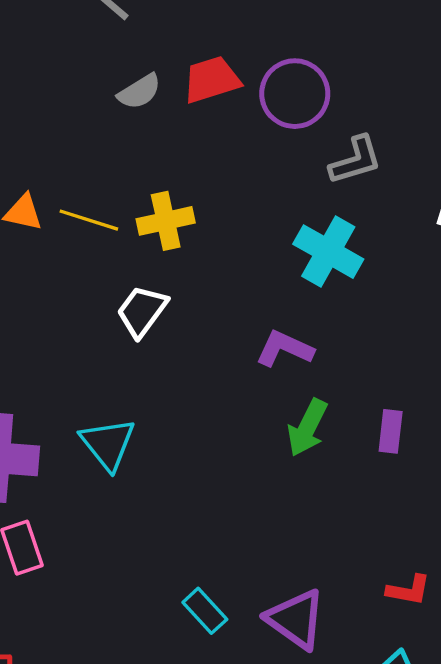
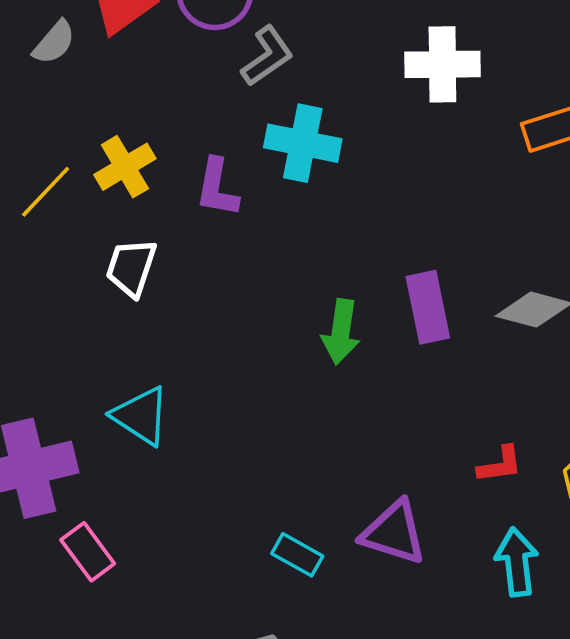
gray L-shape: (356, 160) -> (267, 56), moved
yellow line: (89, 220) -> (46, 192), turned -46
purple L-shape: (285, 349) -> (217, 188), moved, turned -86
purple rectangle: (391, 431) -> (428, 307), size x1.5

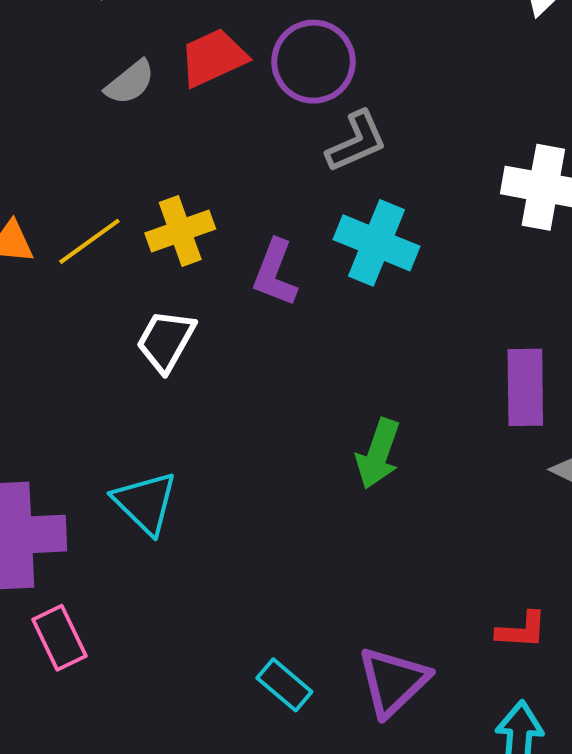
purple rectangle: (428, 307) -> (525, 387), moved
purple triangle: (394, 533) -> (393, 681), turned 48

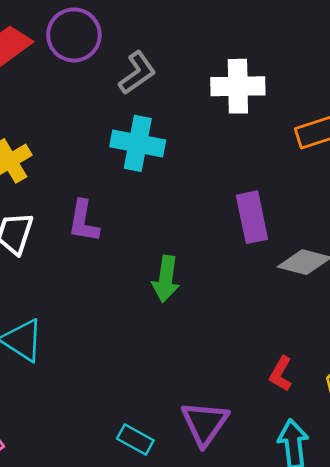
gray L-shape: (356, 142) -> (137, 73), moved
purple L-shape: (275, 273) -> (83, 221), moved
red L-shape: (522, 630) -> (281, 374), turned 128

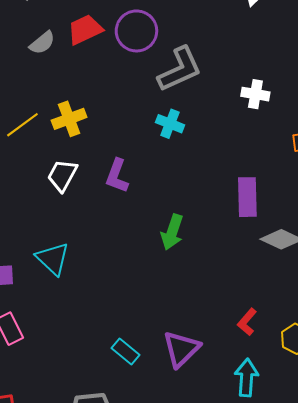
gray L-shape: (137, 73) -> (180, 69), size x1.4
white cross: (238, 86) -> (255, 94), size x0.7
cyan cross: (138, 143) -> (170, 124), size x0.7

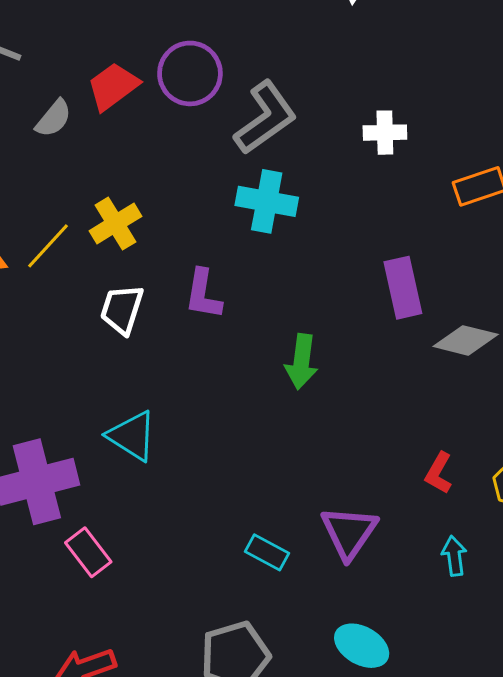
cyan cross: (170, 124) -> (267, 201), size x1.4
cyan arrow: (246, 378) -> (454, 556), size x0.7

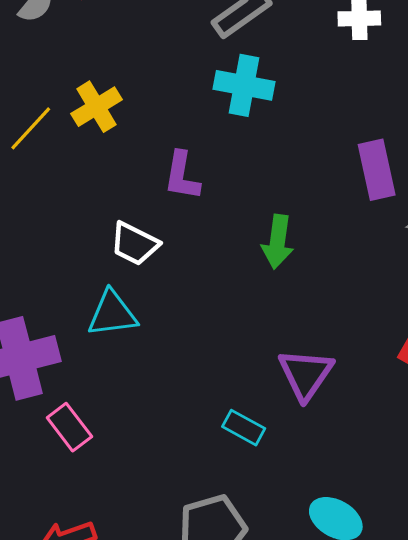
white trapezoid: (122, 309) -> (135, 244), moved, turned -81
cyan triangle: (132, 436) -> (112, 314), turned -40
purple triangle: (349, 532) -> (306, 374), moved

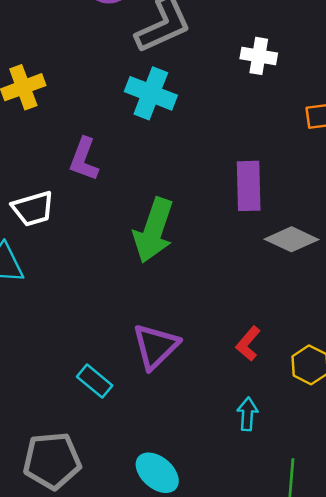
green arrow: (278, 242) -> (154, 230), size x1.4
white trapezoid: (135, 244) -> (33, 209), turned -54

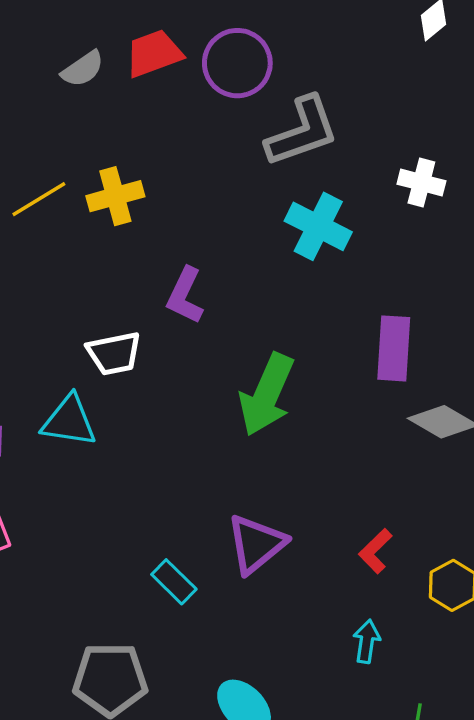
cyan cross: (151, 93) -> (318, 226), moved

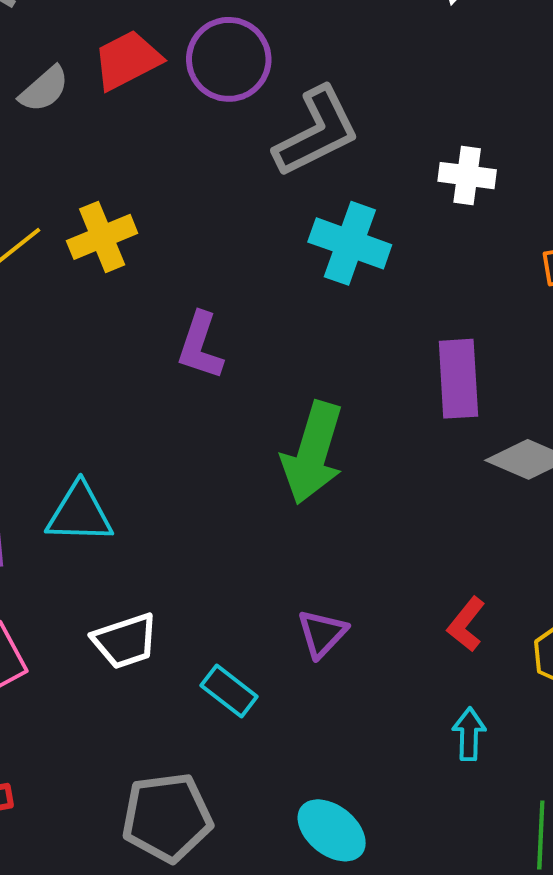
white trapezoid: (114, 353) -> (125, 641), moved
purple triangle: (256, 544) -> (322, 633), size x0.7

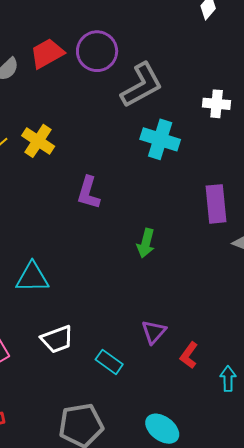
yellow cross: (102, 237) -> (38, 141), turned -32
green arrow: (313, 453) -> (146, 243), size x0.6
red L-shape: (466, 624) -> (189, 355), moved

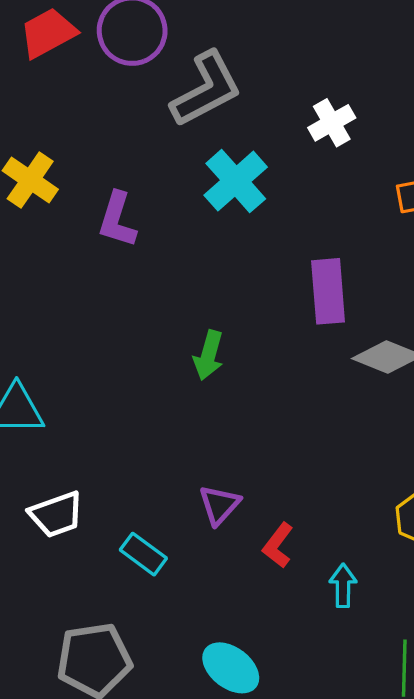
white cross: (217, 104) -> (332, 123), turned -36
cyan cross: (160, 139) -> (236, 181), turned 30
purple L-shape: (88, 193) -> (117, 220), moved

